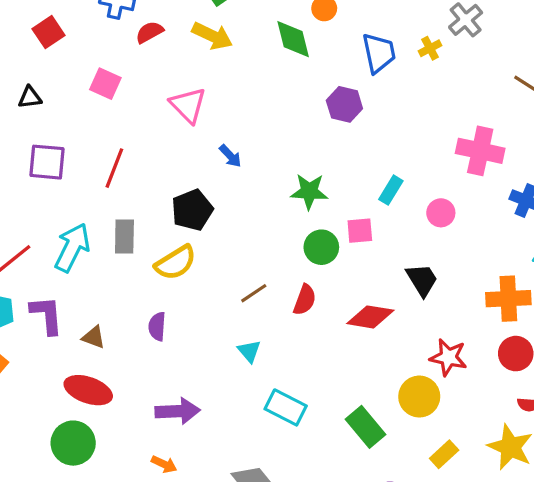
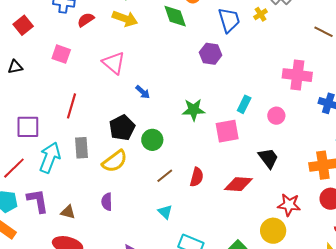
purple square: (47, 162) -> (28, 127), moved
pink square: (360, 231) -> (227, 131), size x1.4
green circle: (321, 247) -> (152, 140), moved

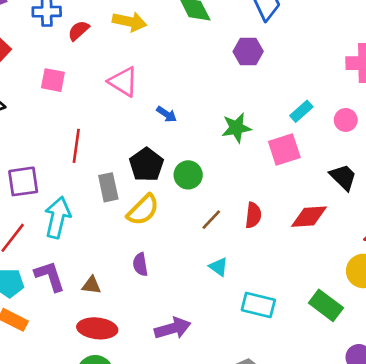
cyan rectangle: (244, 104) -> (301, 111), turned 30
gray rectangle: (82, 148) -> (108, 187), moved

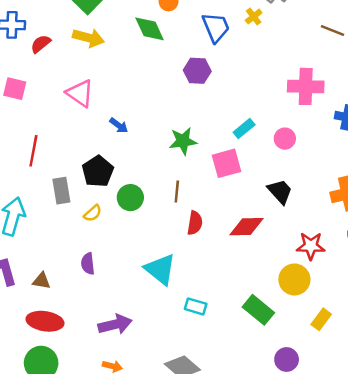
green circle: (188, 175) -> (130, 198), moved
yellow semicircle: (143, 210) -> (93, 213), size x0.6
brown line: (211, 220) -> (177, 192), moved, turned -40
cyan triangle: (219, 267) -> (160, 269), size x1.8
cyan rectangle: (258, 305) -> (196, 306), size x0.7

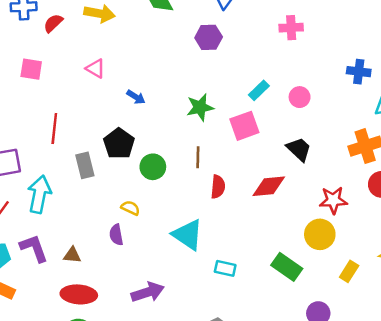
pink cross: (306, 86) -> (291, 28), moved, size x0.7
pink triangle: (80, 93) -> (95, 68), size x0.7
yellow semicircle: (93, 213) -> (130, 208), moved, turned -108

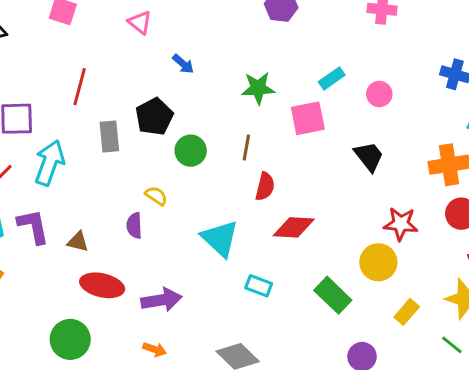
red diamond: (269, 186) -> (294, 227), moved
red ellipse: (79, 294) -> (102, 285), moved

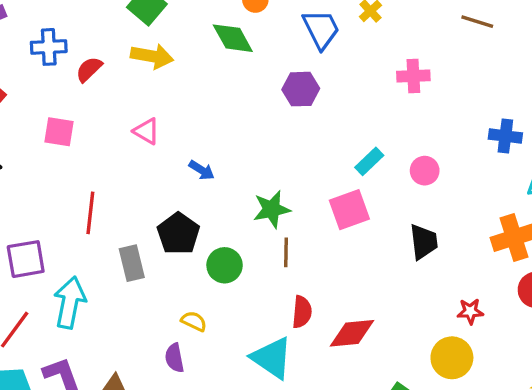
green star: (258, 88) -> (272, 209), moved
black trapezoid: (369, 156) -> (424, 242), turned 40
red semicircle: (265, 186) -> (302, 312), moved
red star: (401, 224) -> (470, 311), size x0.7

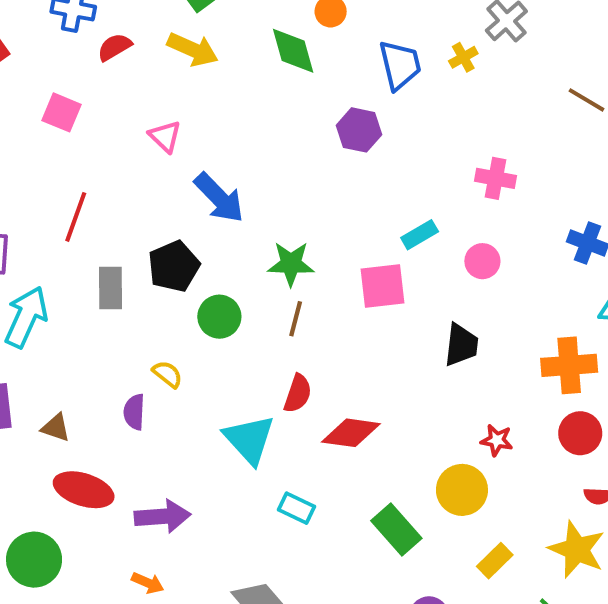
pink cross: (413, 76) -> (495, 178), moved
blue arrow: (202, 170) -> (219, 198), size x1.8

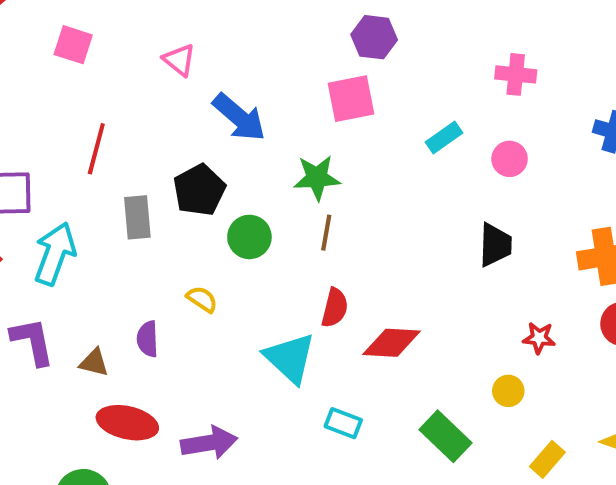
pink square: (382, 286) -> (351, 99), moved
purple semicircle: (134, 412) -> (148, 339), moved
yellow circle: (462, 490) -> (508, 391), size x0.6

